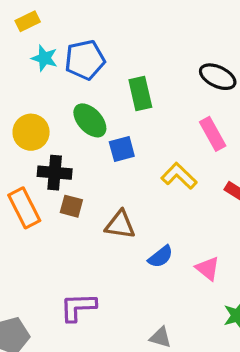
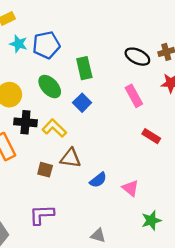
blue square: (122, 149) -> (82, 103), moved, turned -30
yellow L-shape: (179, 176) -> (54, 128), moved
brown square: (71, 206) -> (45, 170), moved

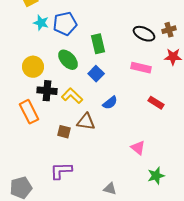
pink rectangle: (134, 96) -> (141, 68), turned -48
blue semicircle: (98, 180) -> (110, 103), moved

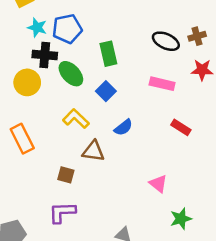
black cross: (47, 91) -> (45, 55), moved
brown square: (64, 132) -> (66, 175), moved

